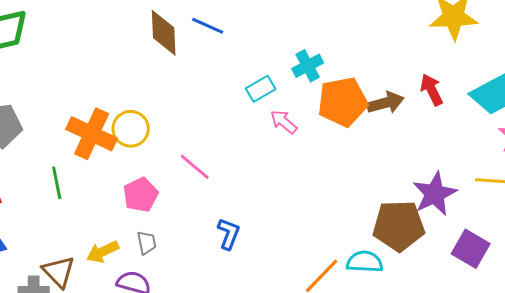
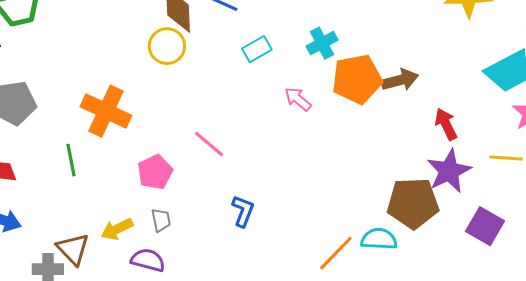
cyan rectangle: (261, 89) -> (257, 49), moved
red arrow: (432, 90) -> (446, 124), moved
yellow circle: (131, 129) -> (167, 46), moved

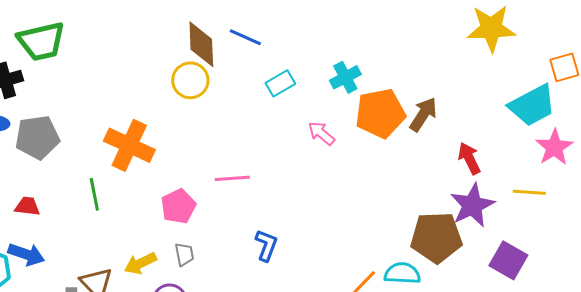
brown arrow: (400, 80) -> (423, 114), turned -42
pink line: (209, 144) -> (232, 178), turned -44

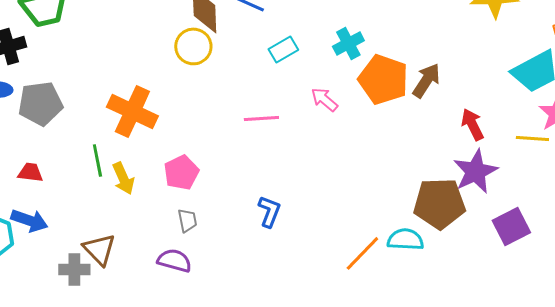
orange pentagon: (380, 113) -> (383, 79), turned 30
pink line: (232, 178) -> (261, 118), moved
yellow line: (529, 192) -> (532, 138), moved
purple square: (508, 260) -> (511, 226), turned 33
yellow arrow: (140, 263) -> (123, 178), moved, turned -88

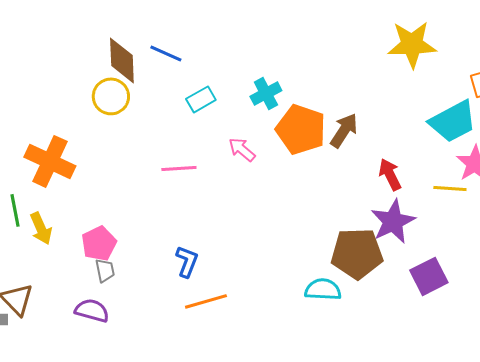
pink pentagon: (181, 172) -> (99, 243), moved
orange line: (362, 253) -> (206, 301), moved, turned 30

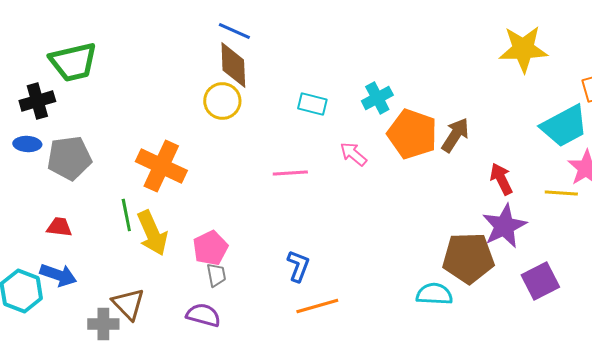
blue line: (166, 53) -> (234, 31), moved
cyan rectangle: (201, 99) -> (312, 104), turned 44
yellow arrow: (41, 228) -> (152, 233), size x1.4

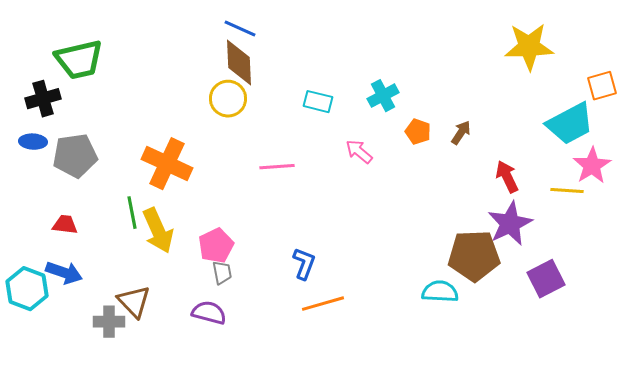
orange pentagon: (412, 134) -> (418, 132), size x0.5
brown arrow: (455, 135) -> (461, 133), size x0.7
pink line: (290, 173) -> (277, 167), moved

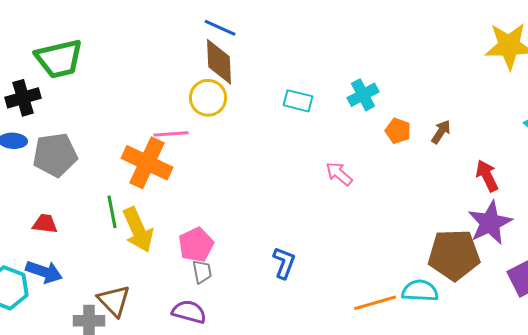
pink arrow: (359, 152) -> (339, 174), moved
pink line: (277, 167) -> (171, 134), moved
orange line: (323, 304) -> (375, 303), moved

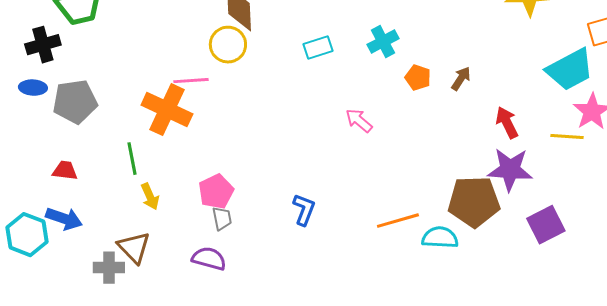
cyan rectangle: (298, 101) -> (318, 48), turned -32
purple star: (490, 223) -> (510, 170), turned 30
yellow arrow: (138, 230) -> (150, 197), moved, size x0.6
orange line: (375, 303) -> (398, 221), moved

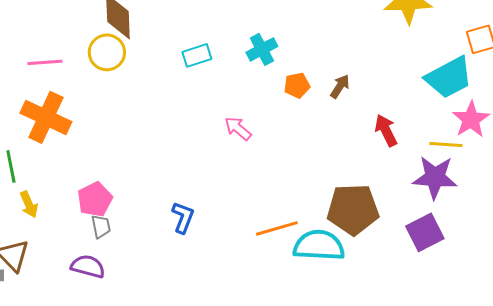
orange pentagon: (418, 78) -> (297, 85), turned -30
pink line: (191, 81) -> (45, 62), moved
purple star: (510, 170) -> (435, 177), moved
cyan semicircle: (440, 238) -> (319, 245), size x1.4

